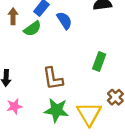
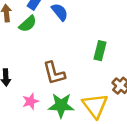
pink star: (14, 106) -> (30, 101), moved

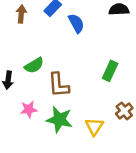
green semicircle: (28, 24) -> (34, 65), moved
yellow triangle: (95, 106) -> (94, 126), size x0.7

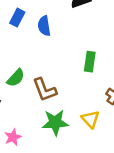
blue semicircle: (76, 23) -> (44, 26), turned -144
pink star: (29, 109) -> (13, 137), moved

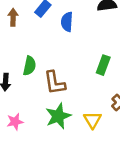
green semicircle: (16, 78) -> (29, 66), turned -42
green star: (55, 122) -> (58, 116), turned -30

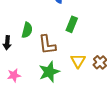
green rectangle: (103, 65) -> (72, 24), moved
yellow triangle: (92, 120) -> (78, 61), moved

